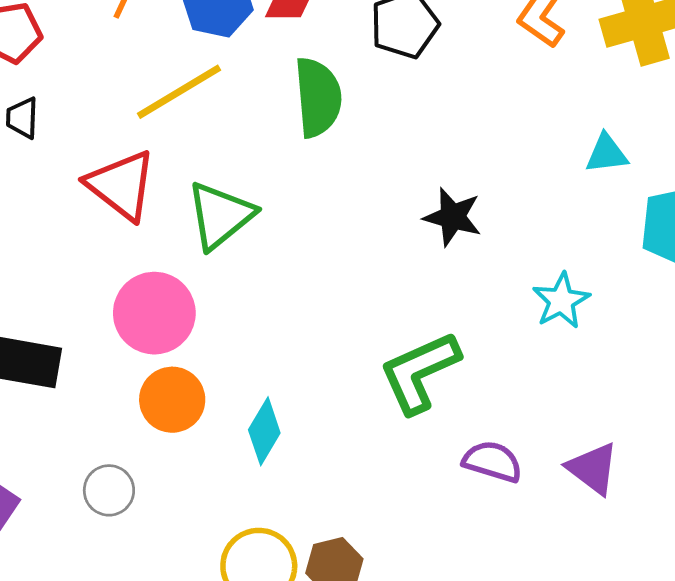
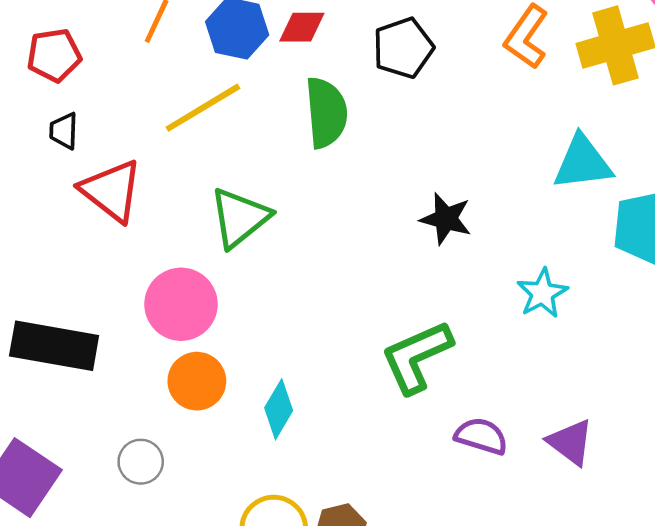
cyan triangle: (607, 154) -> (583, 163), size x1.6
red triangle: (121, 185) -> (111, 191), moved

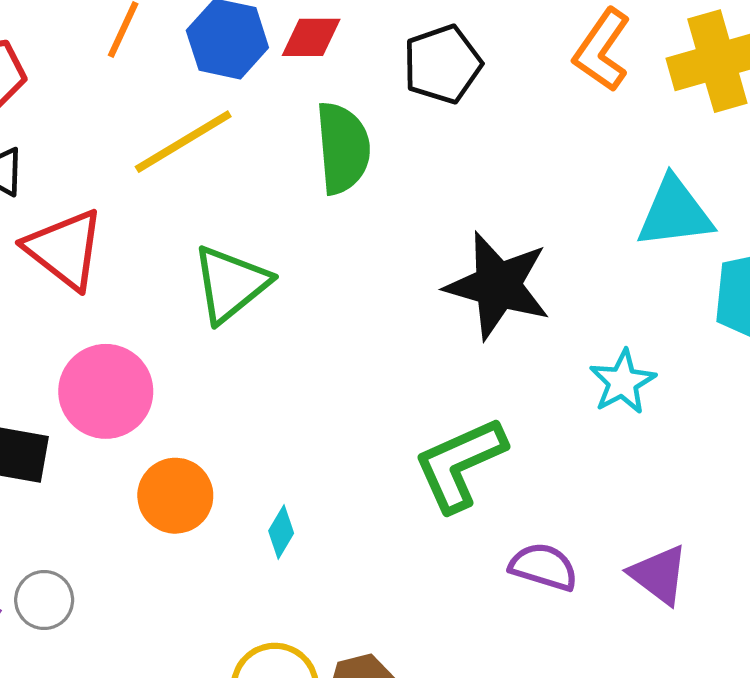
black star: (446, 219) -> (498, 285), size x1.6
pink circle: (181, 304) -> (106, 391), moved
cyan diamond: (279, 409) -> (281, 532), size x0.7
gray circle: (141, 462) -> (44, 600), moved

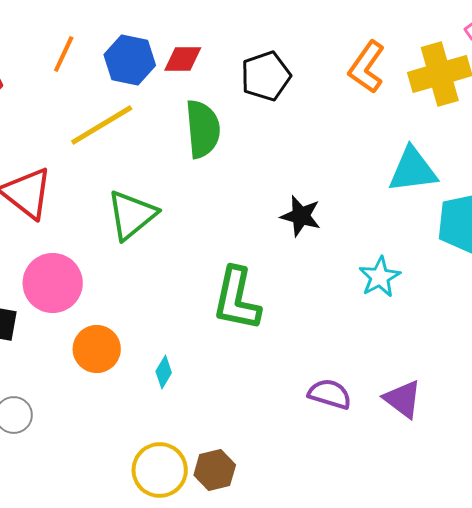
black star: (498, 285) -> (301, 216), size x0.6
green L-shape: (460, 464) -> (237, 299), moved, turned -54

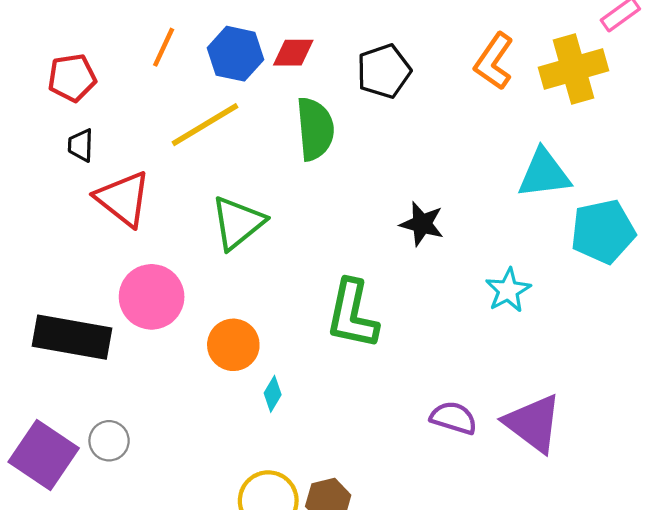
orange circle: (97, 349) -> (233, 345), moved
purple triangle: (403, 399) -> (533, 423), size x1.4

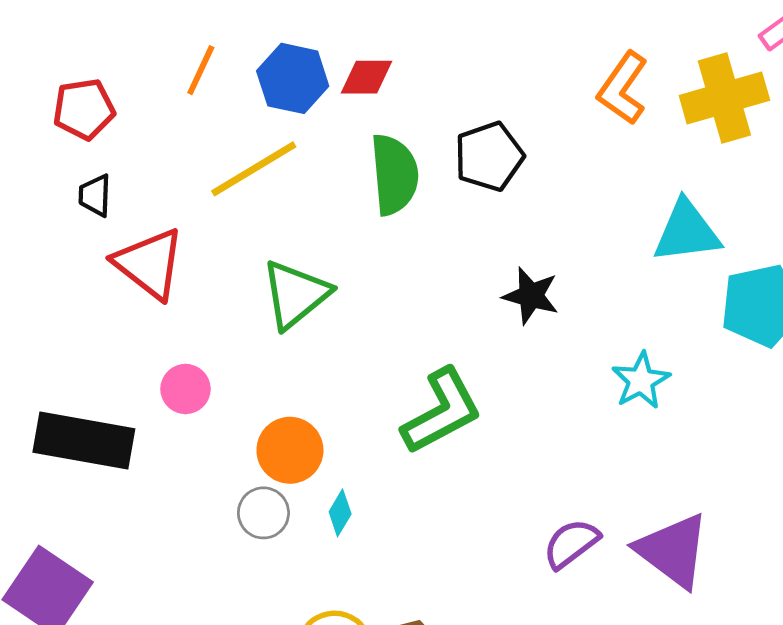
black pentagon: (384, 71) -> (489, 156), moved
pink circle: (152, 297) -> (185, 389), size x0.6
green L-shape: (352, 314) -> (442, 411), turned -130
purple semicircle: (454, 418) -> (571, 544), turned -54
gray circle: (109, 441) -> (263, 513), moved

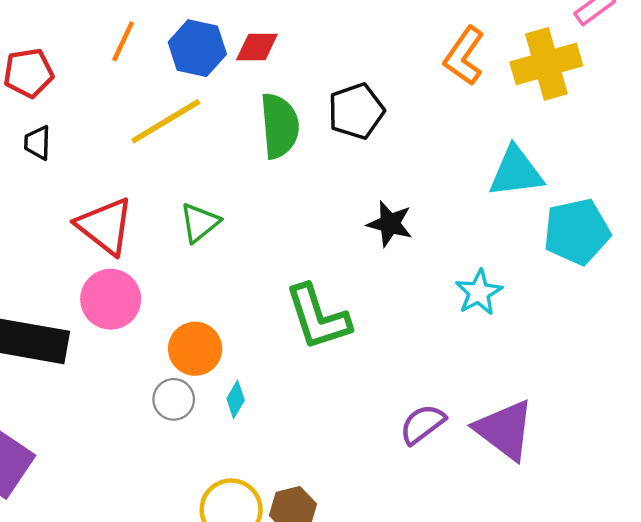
red triangle: (149, 264) -> (105, 226), moved
green triangle: (296, 294) -> (200, 223), size x0.7
pink circle: (185, 389) -> (111, 299), size x1.5
green L-shape: (442, 411) -> (318, 317), turned 100

